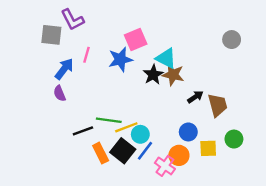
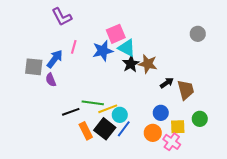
gray square: (51, 35) -> (34, 67), moved
cyan triangle: (166, 58) -> (127, 48), moved
pink cross: (165, 166) -> (172, 142), moved

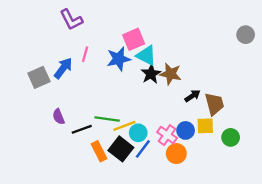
gray circle: (198, 34) -> (246, 35), moved
gray square: (34, 67) -> (39, 77), turned -30
purple semicircle: (51, 80) -> (59, 117), moved
yellow square: (178, 127) -> (205, 126), moved
pink cross: (172, 142) -> (167, 135), moved

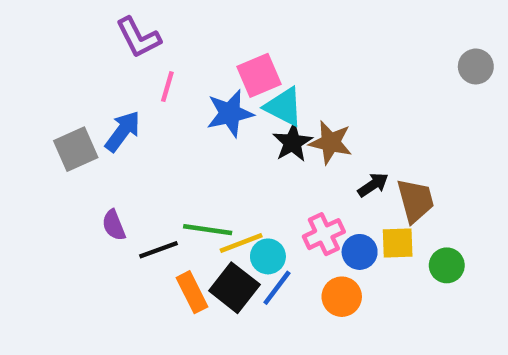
pink line: (85, 54) -> (167, 87), moved
pink cross: (167, 135) -> (324, 234), moved, turned 30

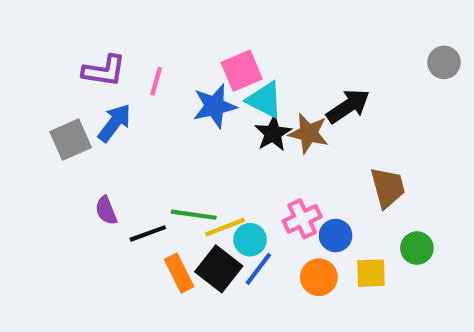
purple L-shape: (138, 37) -> (104, 71), moved, turned -54
black arrow: (373, 185) -> (348, 106), moved, size x1.5
yellow square: (398, 243) -> (371, 273), moved

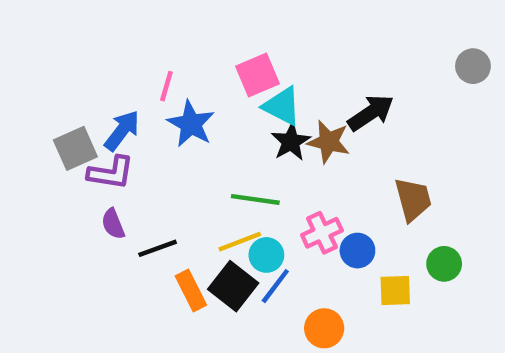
purple L-shape: (104, 71) -> (111, 173), moved
blue star: (215, 106) -> (191, 124), moved, turned -30
green line: (194, 215) -> (255, 199), moved
orange circle: (319, 277) -> (324, 328), moved

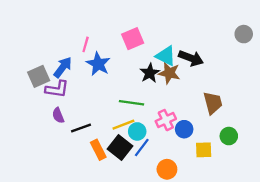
cyan triangle: (282, 106) -> (166, 56), moved
black arrow: (371, 113) -> (191, 58), turned 55

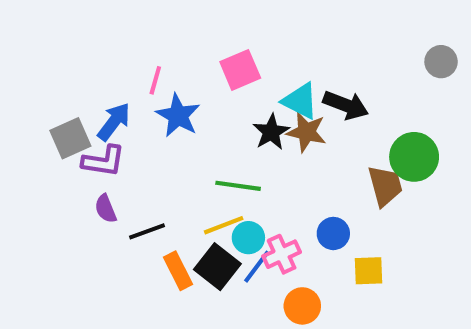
pink cross: (166, 120) -> (282, 254), moved
green circle: (229, 136) -> (414, 157), moved, size x1.5

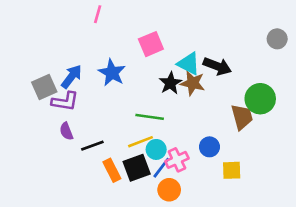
pink line: (155, 80) -> (98, 14), moved
black square: (217, 267) -> (137, 168), turned 32
orange circle: (302, 306) -> (169, 190), moved

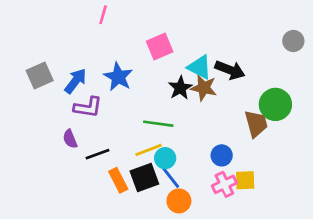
gray square: (44, 87) -> (40, 75), moved
purple L-shape: (65, 101) -> (88, 107), moved
pink cross: (177, 160) -> (224, 184), moved
blue line: (161, 168) -> (171, 178), turned -75

